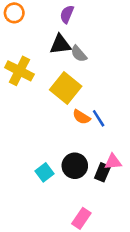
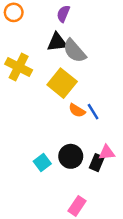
gray semicircle: (79, 54) -> (74, 51), size x1.5

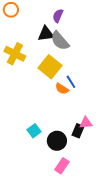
purple semicircle: (63, 14) -> (58, 16), moved
blue line: (93, 112) -> (71, 82), moved
black circle: (71, 156) -> (57, 141), moved

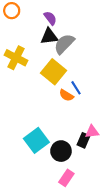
purple semicircle: (58, 16) -> (50, 18), moved, turned 120
gray semicircle: (60, 41) -> (64, 44), turned 85
cyan square: (34, 131) -> (36, 140), size x1.6

